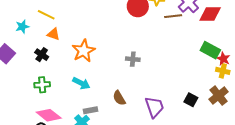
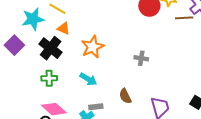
cyan star: (22, 27) -> (33, 19), size x1.6
black cross: (42, 55) -> (51, 48), size x1.6

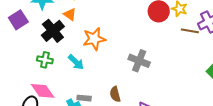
gray cross: (141, 58) -> (139, 61), size x1.5
cyan arrow: (88, 79) -> (76, 62), moved

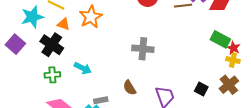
orange star: (94, 39) -> (91, 17), moved

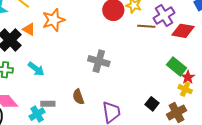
orange triangle: (63, 24) -> (29, 29), moved
black square: (201, 89) -> (152, 104), moved

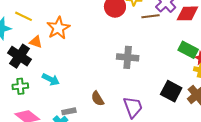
gray cross: (99, 61) -> (128, 57), moved
black square: (152, 104) -> (171, 91), size x1.5

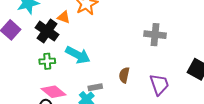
cyan arrow: (51, 79) -> (78, 55), size x1.4
brown semicircle: (98, 99) -> (124, 75), turned 42

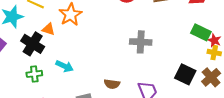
cyan arrow: (78, 55) -> (65, 66), size x0.7
brown semicircle: (124, 75) -> (112, 84), turned -91

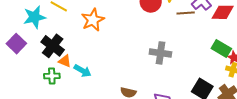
orange triangle: (49, 29) -> (65, 61), moved

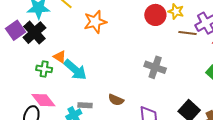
black cross: (53, 46) -> (34, 33), moved
cyan arrow: (83, 71) -> (75, 70), size x1.4

